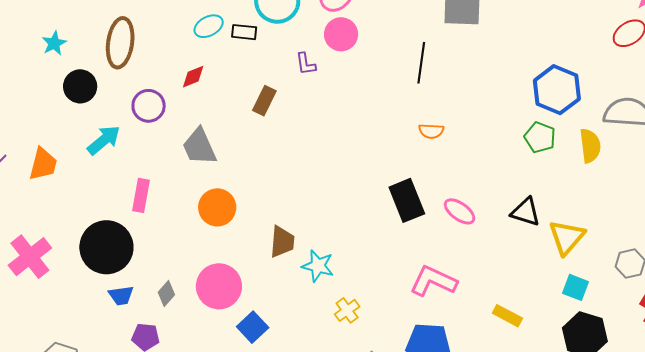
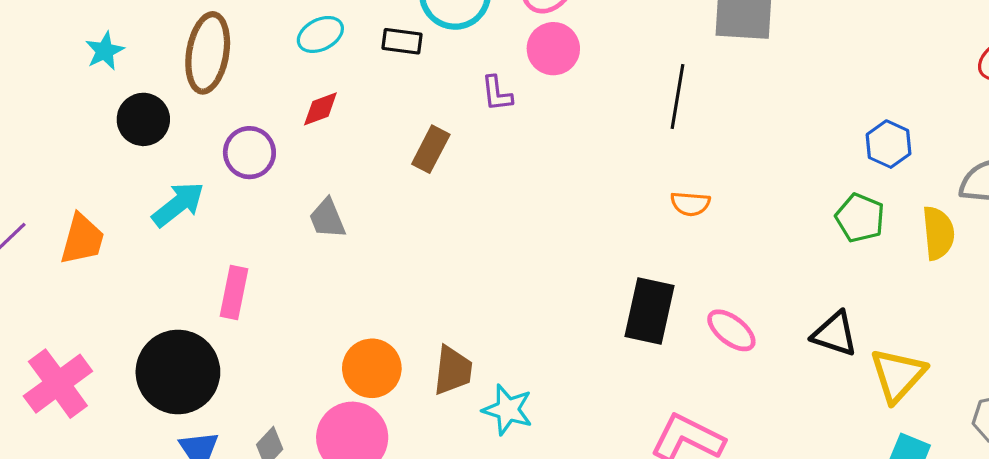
cyan ellipse: (209, 26) -> (320, 34), moved
blue hexagon: (557, 90) -> (889, 144), size x0.6
gray trapezoid: (199, 147) -> (327, 218), size x0.7
black rectangle: (407, 200) -> (649, 311), turned 33
orange circle: (217, 207) -> (372, 368), moved

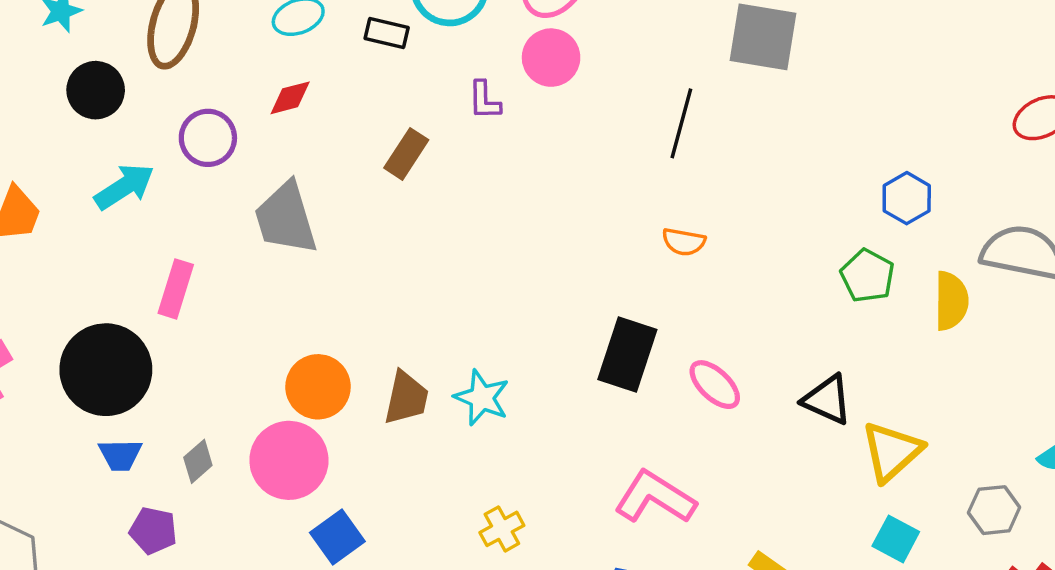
gray trapezoid: (327, 218) -> (286, 218), size x1.6
cyan star: (508, 410) -> (482, 398), moved

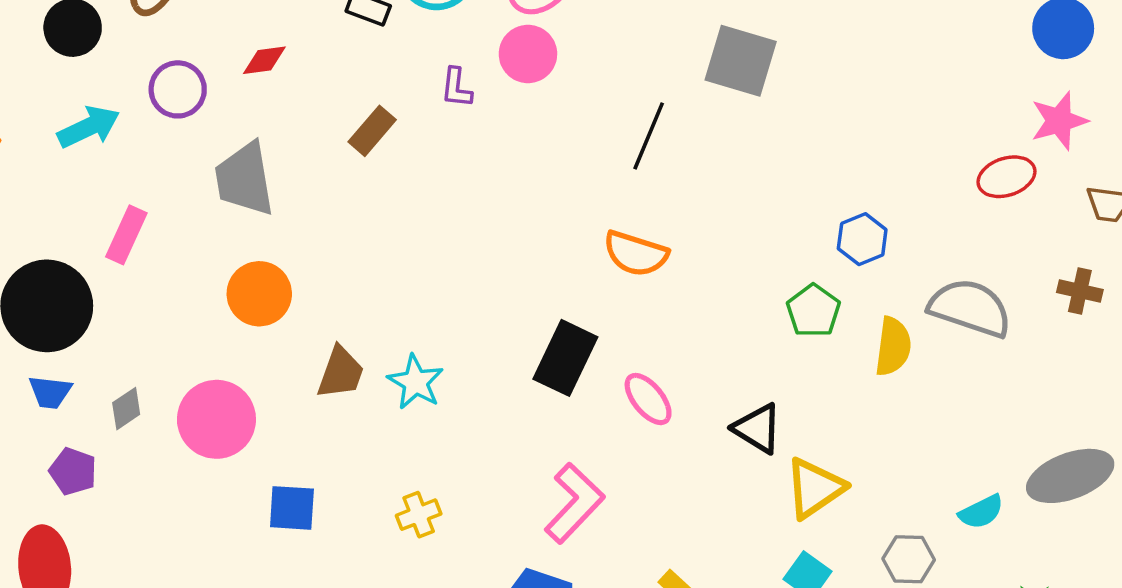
orange semicircle: (684, 242) -> (636, 254), size x1.5
orange circle: (318, 387) -> (259, 294), moved
pink L-shape: (655, 497) -> (574, 503), turned 94
blue square: (337, 537) -> (292, 508), moved, turned 32

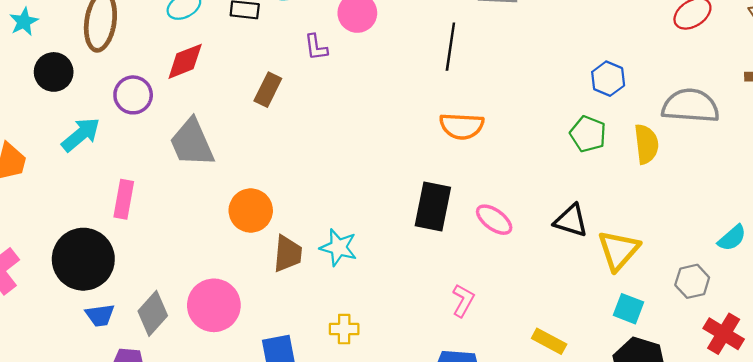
red diamond: (264, 60) -> (185, 61), size x1.4
orange circle: (259, 294) -> (251, 211), moved
gray diamond: (126, 409) -> (153, 313), size x1.5
pink L-shape: (574, 503) -> (463, 300), size x0.6
yellow cross: (419, 515) -> (344, 329), moved, turned 36

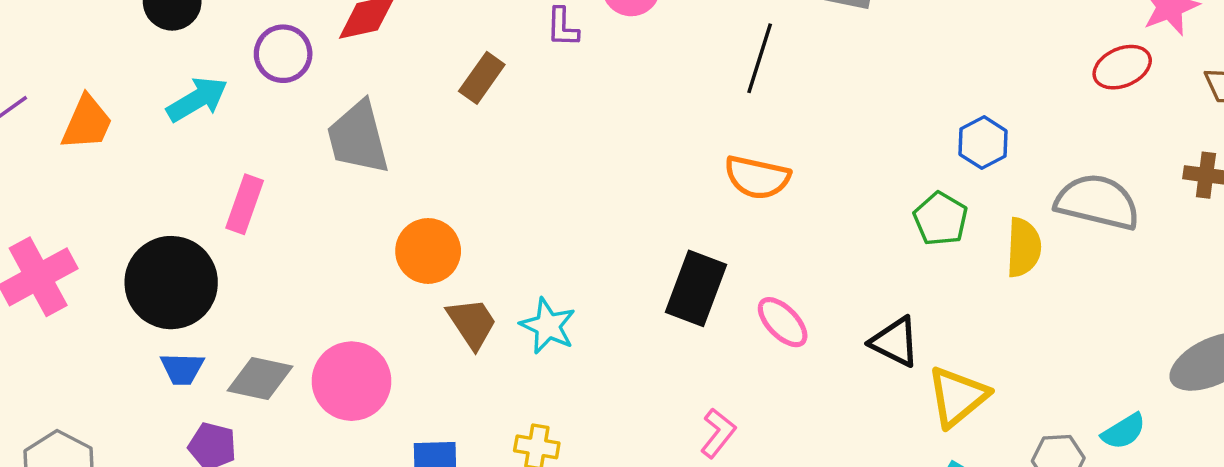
cyan semicircle: (732, 238) -> (1124, 431), moved
brown trapezoid: (288, 254) -> (472, 323), turned -48
gray diamond: (153, 313) -> (260, 378), turned 51

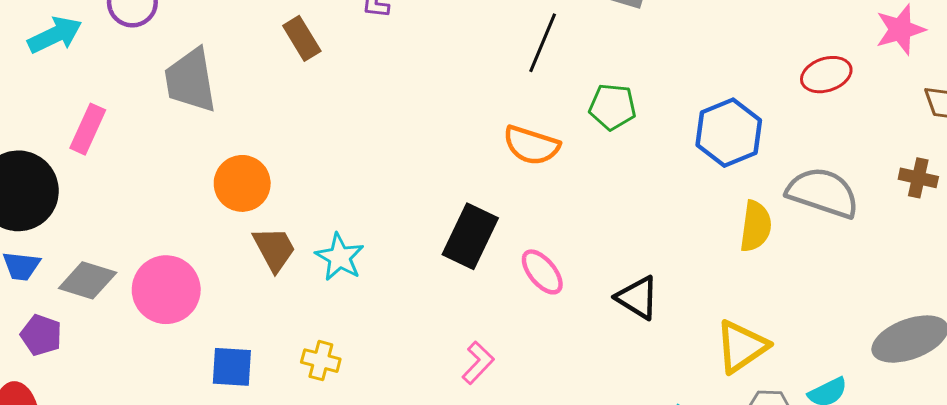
red ellipse: (1122, 67) -> (826, 75), moved
brown rectangle: (482, 78) -> (302, 38), turned -72
blue hexagon: (983, 143) -> (729, 133), size x1.5
green pentagon: (941, 219) -> (612, 107), moved, turned -30
yellow triangle: (958, 397) -> (741, 346), moved

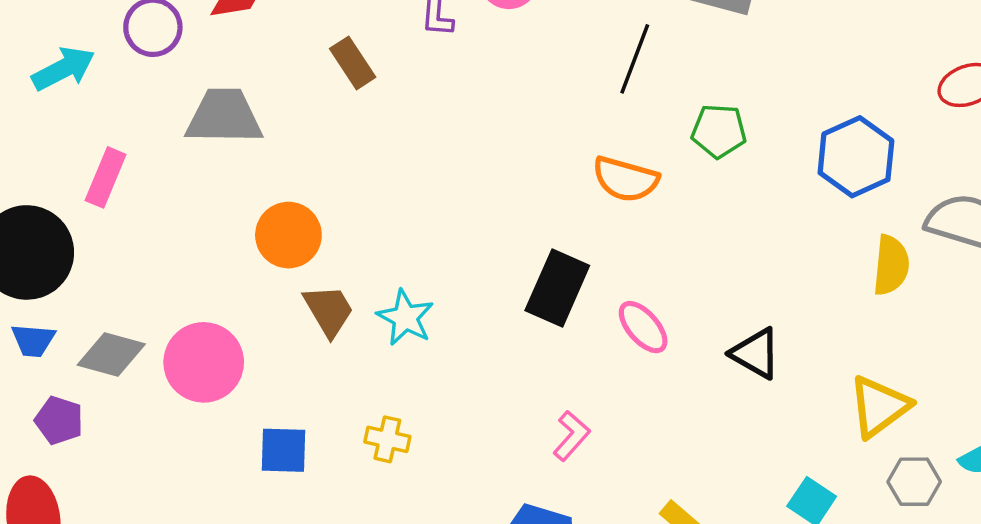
gray trapezoid: (191, 80) -> (224, 116), turned 102

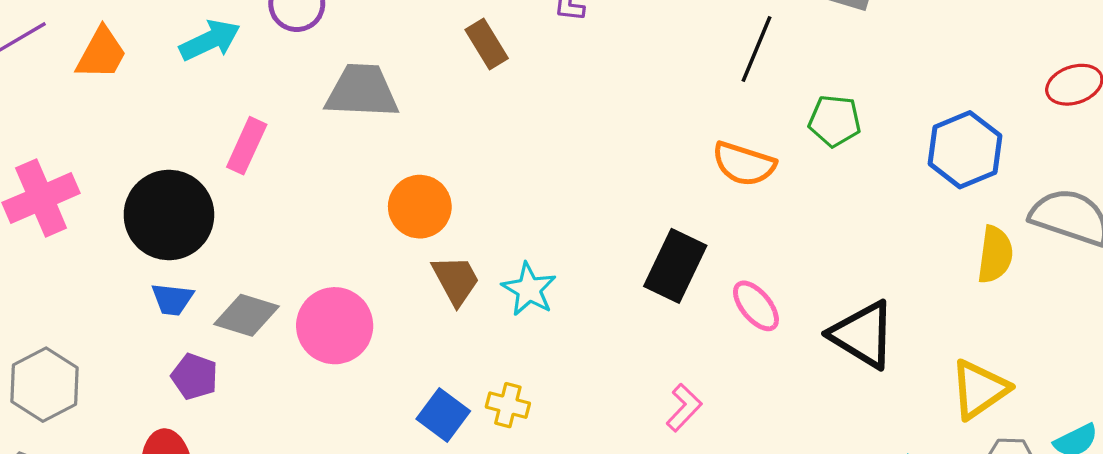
black triangle: (756, 353) -> (863, 335), size x1.4
blue square: (284, 450) -> (443, 415), moved, turned 33

